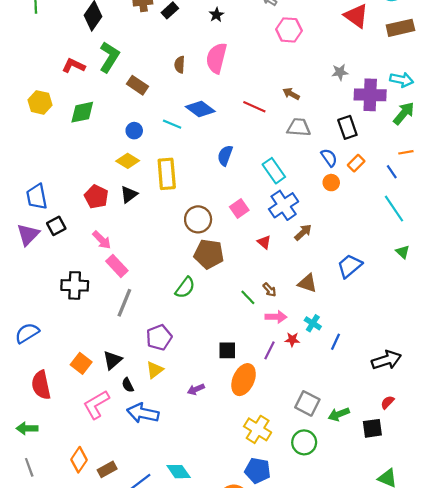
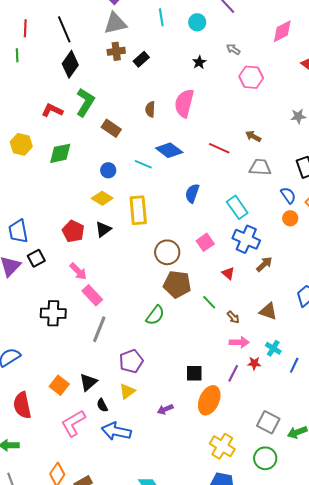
black star: (216, 15) -> (199, 62), moved
blue cross: (284, 205) -> (246, 239), turned -32
green line: (248, 297) -> (209, 302), moved

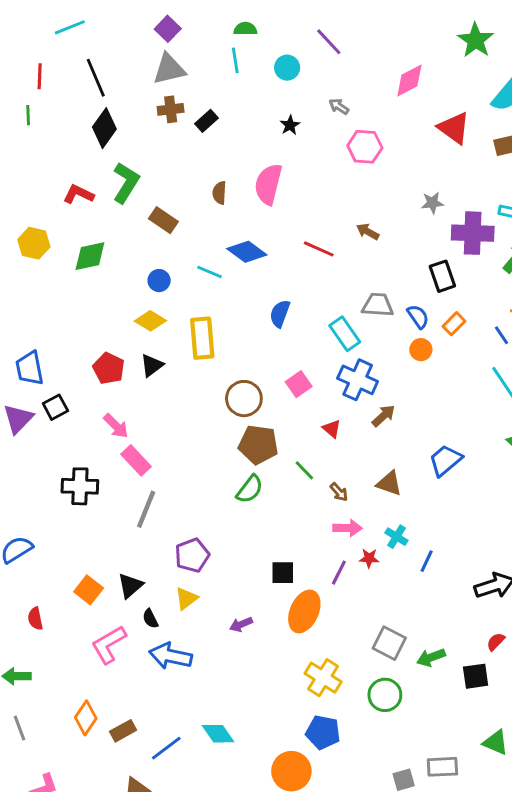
gray trapezoid: (260, 167) -> (378, 305), moved
green semicircle: (155, 315) -> (250, 489), moved
red semicircle: (22, 405) -> (35, 619), size x0.6

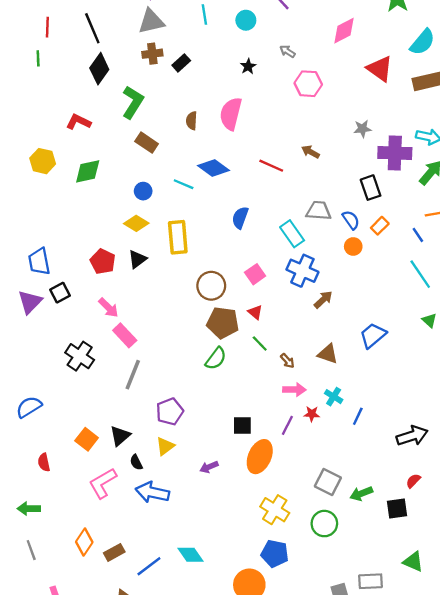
green L-shape: (126, 183) -> (133, 102), moved
red triangle: (332, 429) -> (255, 312), moved
black cross: (80, 486) -> (80, 356), turned 32

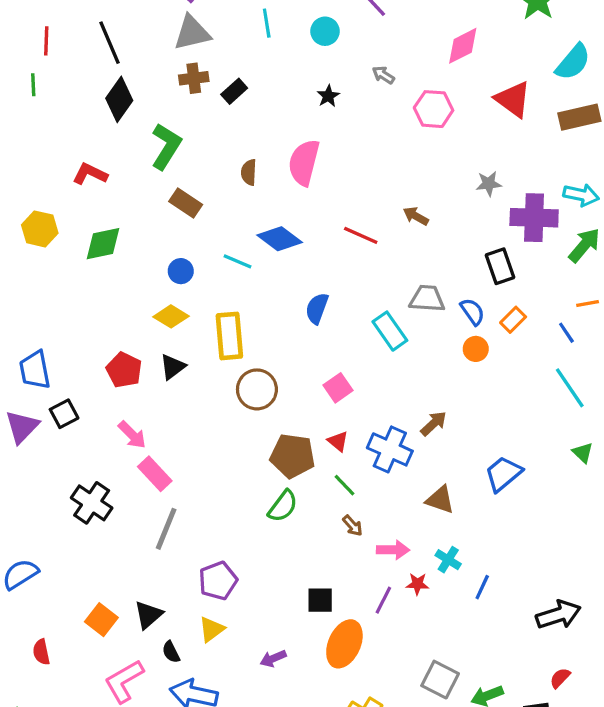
pink hexagon: (308, 84) -> (434, 109), moved
blue cross: (302, 271) -> (390, 449), moved
brown circle: (211, 286) -> (257, 389), moved
brown arrow: (287, 361) -> (353, 526), moved

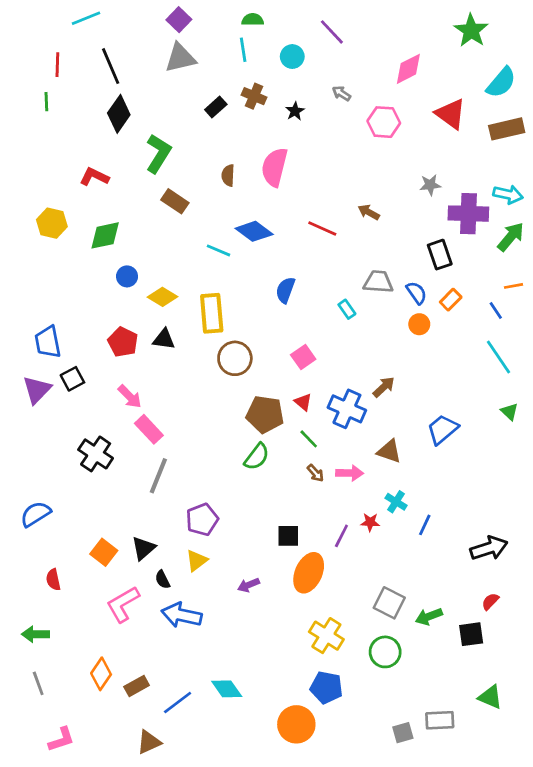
brown cross: (194, 78) -> (254, 96), moved, turned 30
blue circle: (181, 271) -> (127, 276), moved
cyan rectangle: (390, 331) -> (347, 309), size x0.6
black triangle: (173, 367) -> (164, 339), turned 45
pink arrow: (393, 550) -> (350, 473), moved

